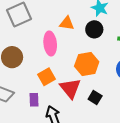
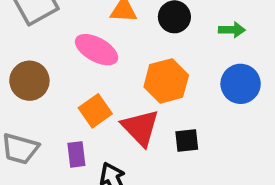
pink ellipse: (50, 43) -> (97, 50), turned -50
black square: (95, 97) -> (187, 140), turned -32

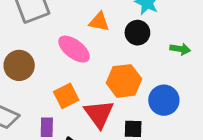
blue circle: (241, 84) -> (164, 100), moved

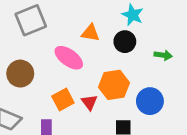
red triangle: (99, 114) -> (89, 102), moved, size x0.6

